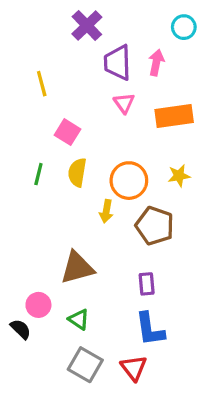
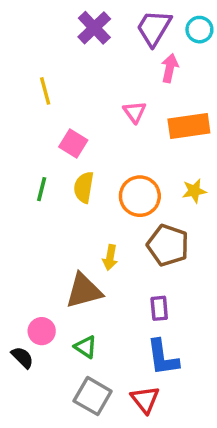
purple trapezoid: (118, 63) -> (154, 28), moved, turned 33
yellow arrow: (106, 211) -> (110, 257), moved

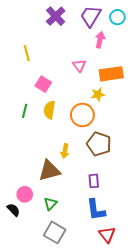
yellow star: (194, 191) -> (98, 94), moved
green triangle: (85, 347) -> (50, 204), turned 40
red triangle: (145, 400) -> (107, 235), moved

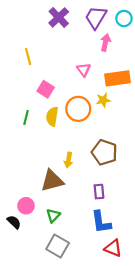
orange circle: (82, 115) -> (78, 109), moved
red triangle: (107, 235) -> (113, 248), turned -30

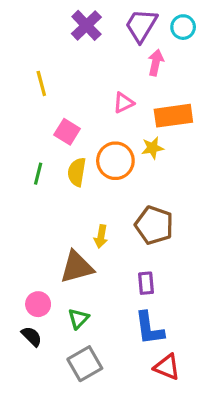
pink triangle: (84, 70) -> (123, 103), turned 40
black semicircle: (14, 222) -> (32, 336), moved
gray square: (58, 246) -> (85, 364), turned 30

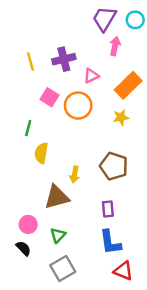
purple cross: (86, 25) -> (64, 59), moved, turned 30
orange rectangle: (173, 116) -> (128, 85), turned -36
yellow star: (152, 148) -> (121, 117), moved
orange circle: (115, 161) -> (78, 106), moved
yellow semicircle: (77, 172) -> (41, 153), moved

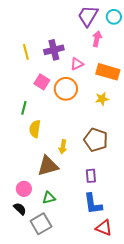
orange rectangle: (128, 85) -> (108, 72), turned 60
green triangle: (58, 235) -> (49, 198), turned 32
gray square: (63, 268) -> (41, 224), moved

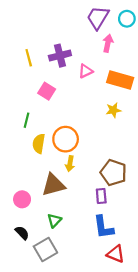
orange circle: (66, 89) -> (66, 139), moved
brown pentagon: (96, 140) -> (113, 173), moved
pink circle: (24, 189) -> (22, 199), moved
green triangle: (49, 198) -> (54, 221), turned -32

